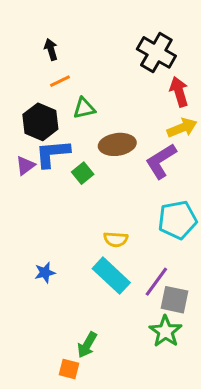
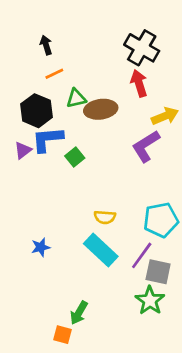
red arrow: (179, 92) -> (139, 83), moved
brown ellipse: (117, 144) -> (101, 109), moved
cyan pentagon: (178, 220) -> (161, 220), moved

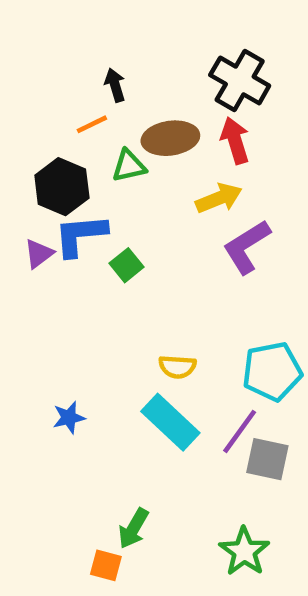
black arrow: (46, 45) -> (115, 85), moved
brown ellipse: (101, 109) -> (170, 138), moved
yellow arrow: (165, 116) -> (219, 198), moved
green star: (150, 300) -> (244, 551), moved

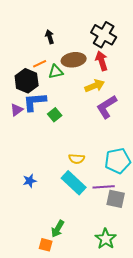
orange line: (92, 124) -> (40, 64), moved
purple line: (240, 431) -> (104, 187), turned 50

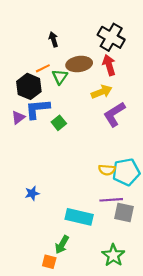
green triangle: (56, 72) -> (60, 77), turned -42
yellow semicircle: (77, 159) -> (107, 170), moved
cyan rectangle: (74, 183) -> (79, 217), moved, turned -30

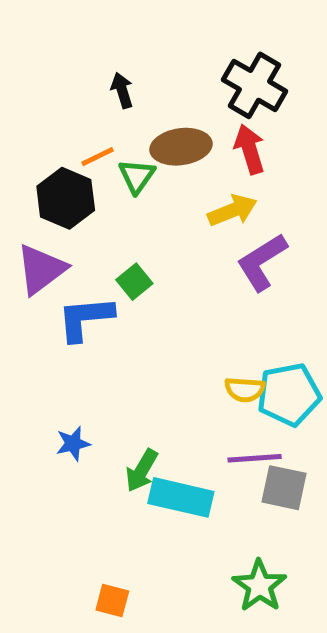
blue L-shape: (37, 109) -> (85, 318), moved
purple triangle: (18, 117) -> (41, 269), size x1.6
green arrow: (62, 245) -> (142, 470), moved

